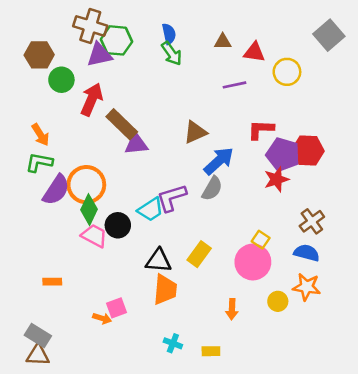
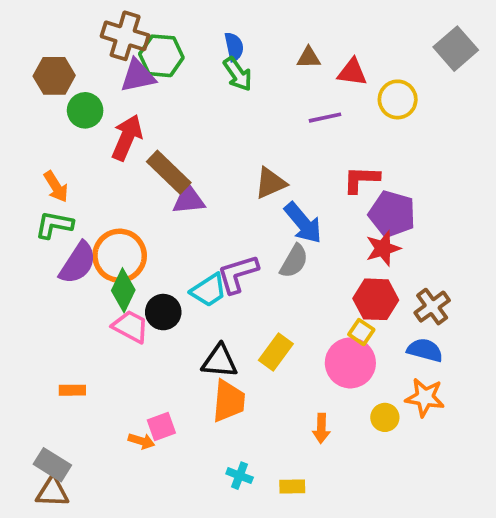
red hexagon: (308, 151) -> (376, 299), moved
blue arrow: (219, 161) -> (303, 223), turned 92

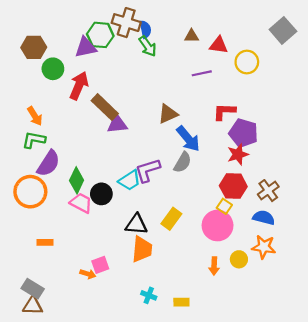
brown cross: (125, 36) -> (126, 23), moved
orange circle: (120, 256) -> (30, 192), moved
orange arrow: (321, 428) -> (214, 266), moved

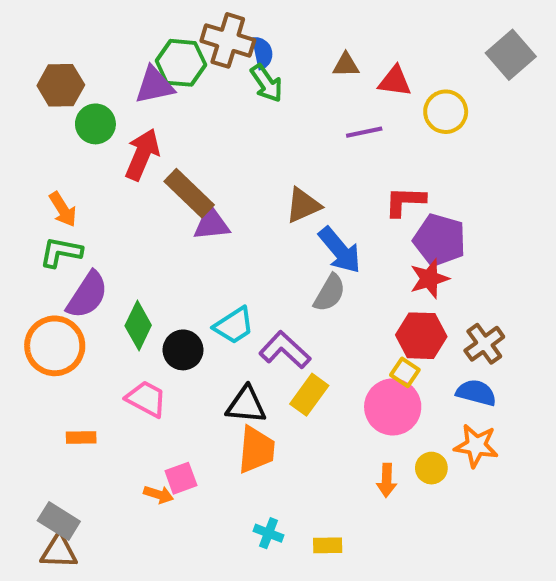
purple L-shape: (148, 170) -> (285, 350), moved, turned 60
pink trapezoid: (81, 203) -> (146, 399), moved

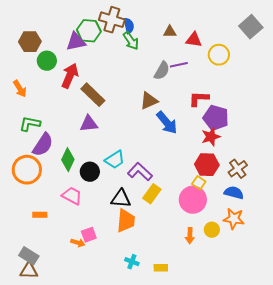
orange arrow: (63, 209) -> (20, 89), moved
purple triangle: (212, 224) -> (89, 124), moved
gray semicircle: (330, 293) -> (162, 71), moved

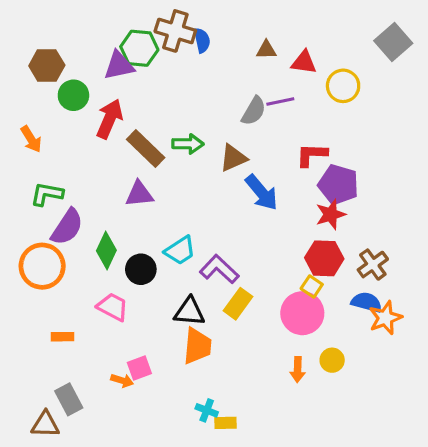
green arrow: (131, 41) -> (188, 144), moved, turned -54
orange star: (234, 219) -> (385, 318), moved, turned -30
gray rectangle: (29, 256) -> (69, 399), moved, turned 30
yellow rectangle: (161, 268) -> (226, 423), moved

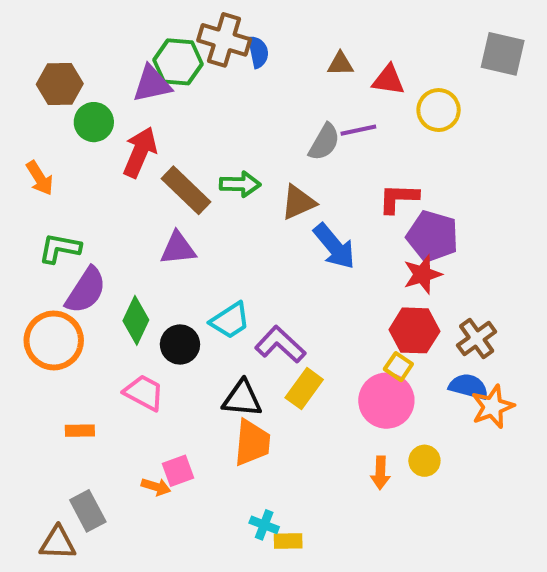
gray square: (393, 42) -> (503, 54), turned -36

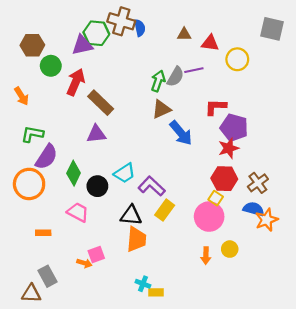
green arrow: (240, 184) -> (158, 81), moved, turned -72

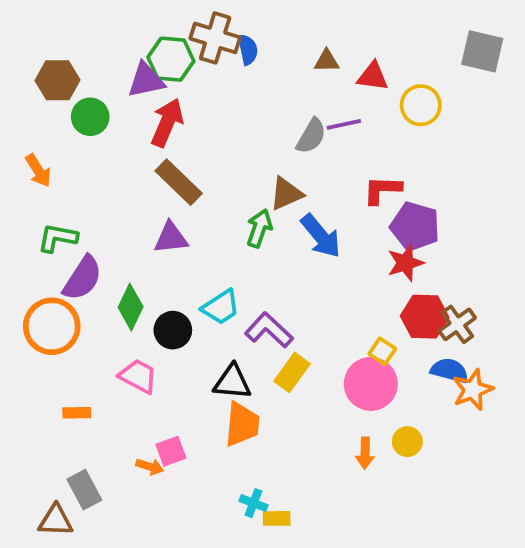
green arrow: (158, 81) -> (259, 228), moved
red arrow: (76, 82) -> (167, 123), moved
red hexagon: (224, 179) -> (425, 317), moved

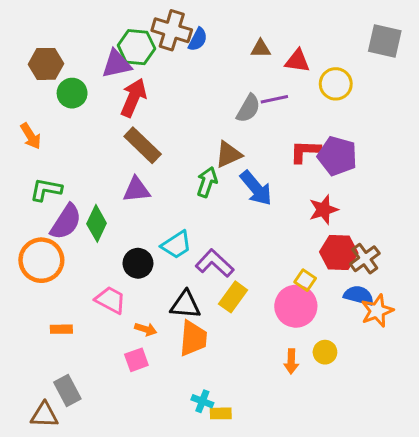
blue semicircle: (248, 50) -> (198, 39), turned 40
purple pentagon: (415, 226) -> (337, 156), moved
green diamond: (131, 307) -> (97, 223), moved
orange arrow: (150, 467) -> (146, 329), moved

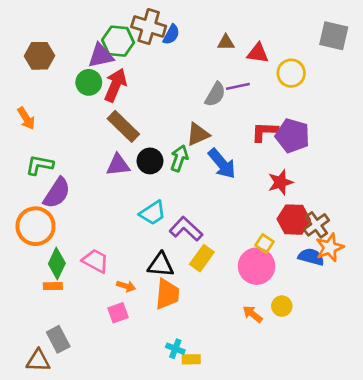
green circle: (72, 93) -> (89, 82), moved
green diamond: (97, 223) -> (57, 263), moved
black circle: (138, 263) -> (150, 161), moved
orange star: (377, 311) -> (330, 247), moved
orange arrow: (291, 361) -> (253, 314), turned 126

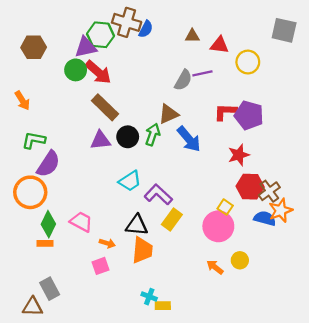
red arrow: (115, 85) -> (98, 72), turned 108

